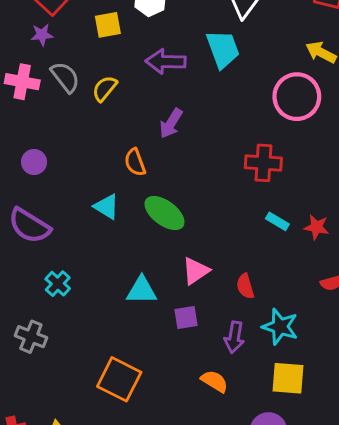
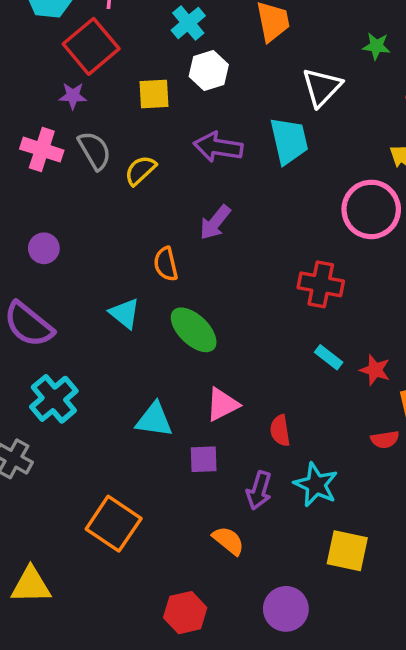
cyan cross: (58, 284) -> (54, 399), size x1.5
yellow square: (288, 378) -> (347, 551), moved

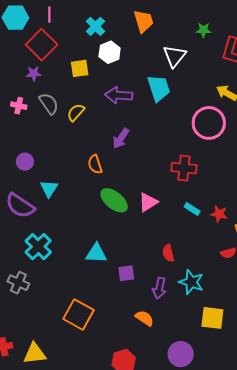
pink cross: (42, 150) -> (19, 106), size x0.7
cyan triangle: (125, 313) -> (49, 189), moved, turned 30
pink triangle: (222, 404) -> (148, 202), moved

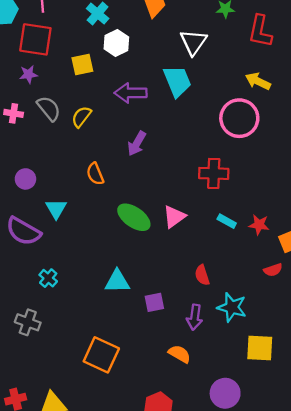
red square: (42, 45) -> (35, 39), turned -32
orange semicircle: (95, 164) -> (95, 174), moved
cyan cross: (38, 247) -> (48, 278), size x0.6

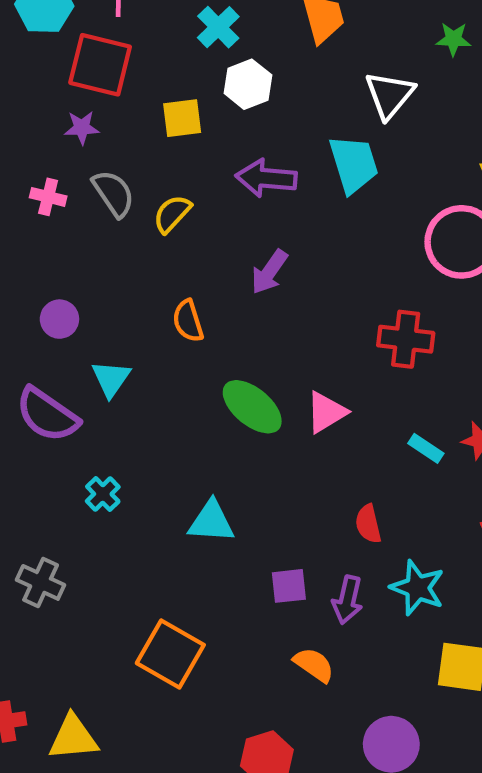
cyan rectangle: (227, 221) -> (426, 448), moved
cyan cross: (48, 278) -> (103, 494), moved
purple square: (154, 302) -> (289, 586), moved

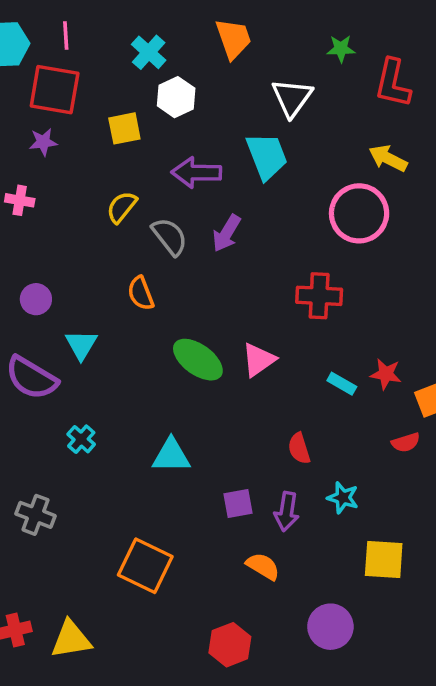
gray semicircle: (114, 193) -> (170, 236), moved
purple arrow: (269, 272) -> (226, 233), moved
cyan star: (417, 588) -> (343, 498), size x0.7

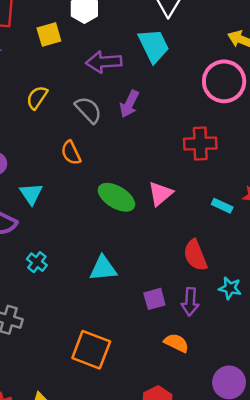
yellow semicircle: (122, 207) -> (37, 98), moved
red semicircle: (299, 448) -> (195, 255), size x1.4

